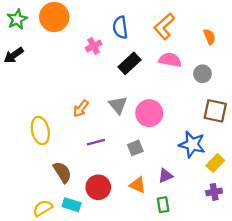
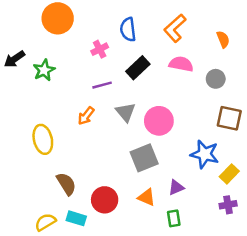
green star: (17, 19) -> (44, 70), moved
purple line: (96, 142) -> (102, 85), moved
gray square: (135, 148) -> (144, 158), size x1.6

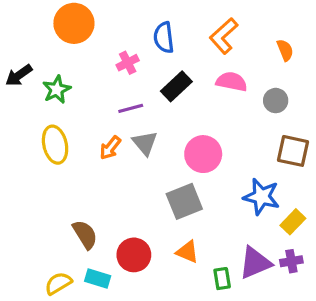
gray triangle: (126, 112) -> (145, 143), moved
yellow ellipse: (43, 139) -> (55, 145), moved
purple triangle: (176, 187) -> (255, 263), moved, size x1.6

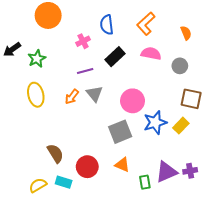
blue star: (261, 197) -> (155, 122), moved, turned -30
yellow rectangle: (293, 222) -> (181, 126), moved

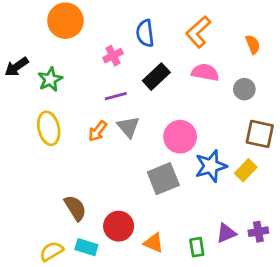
orange triangle: (122, 165) -> (154, 243), moved
purple triangle: (166, 172) -> (226, 233), size x0.7

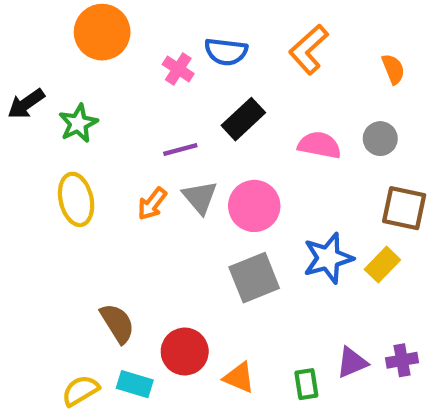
blue semicircle: (145, 33) -> (226, 52), turned -76
pink cross: (113, 56) -> (178, 69), moved, turned -30
pink semicircle: (205, 72) -> (319, 145), moved
pink circle: (180, 137) -> (254, 206), moved

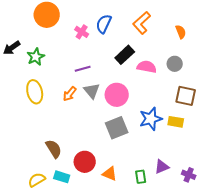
blue semicircle: (226, 52) -> (104, 24), turned 108
black rectangle: (243, 119) -> (125, 55), moved
yellow rectangle: (382, 265) -> (176, 122), turned 56
purple cross: (402, 360) -> (189, 175), moved, turned 32

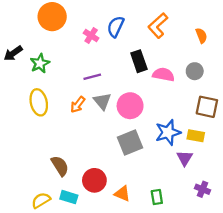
black rectangle: (125, 55) -> (139, 61), turned -66
purple triangle: (162, 167) -> (185, 158), moved, turned -35
purple cross: (189, 175) -> (202, 189), moved

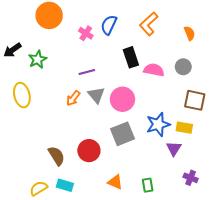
yellow ellipse: (39, 102) -> (22, 95), moved
red circle: (94, 180) -> (89, 151), moved

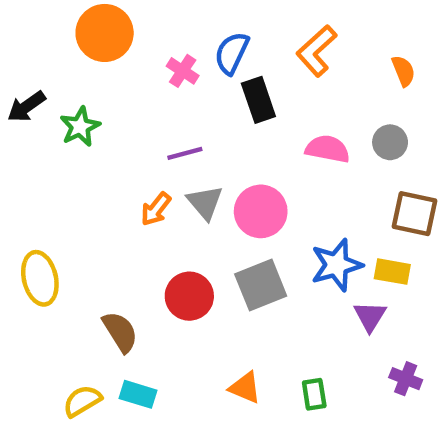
black rectangle: (131, 57) -> (258, 100), moved
yellow ellipse: (22, 95) -> (40, 278), moved
red circle: (89, 151) -> (189, 296), moved

